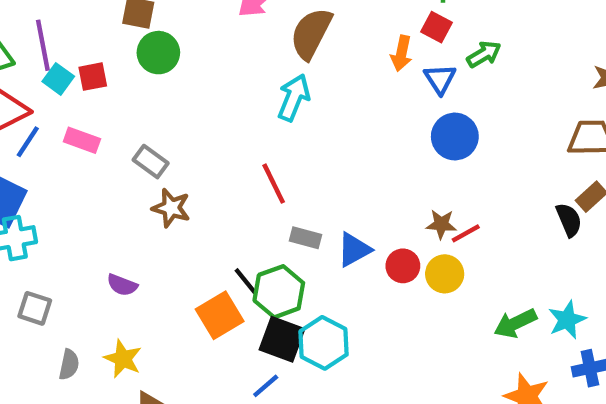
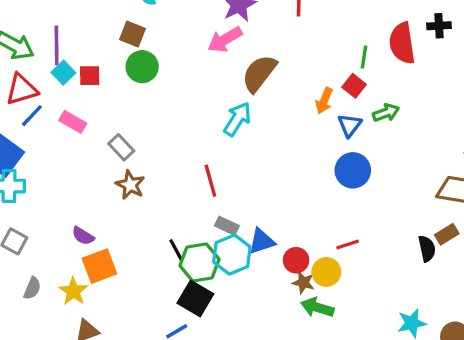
brown star: (441, 224) -> (303, 283), moved
orange square: (220, 315) -> (99, 266), moved
green arrow: (515, 323) -> (317, 307), moved, turned 32
cyan hexagon: (324, 343) -> (232, 255), moved

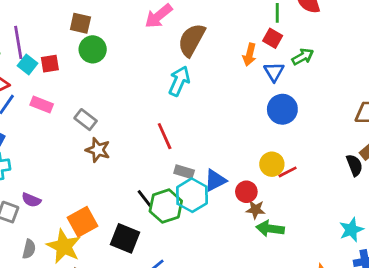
purple semicircle: (83, 236) -> (31, 200), moved
yellow circle: (326, 272) -> (272, 164), moved
yellow star: (73, 291) -> (64, 246), size x1.4
black square: (195, 299) -> (125, 238), moved

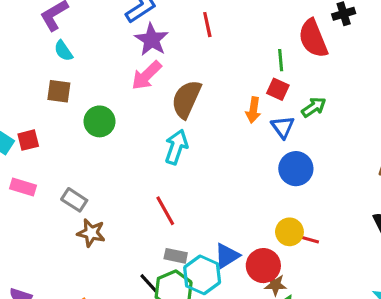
green circle: (93, 49) -> (99, 121), moved
gray rectangle: (184, 172) -> (176, 256), moved
red line: (288, 172) -> (308, 239), turned 48
red circle: (246, 192) -> (263, 266), size x1.4

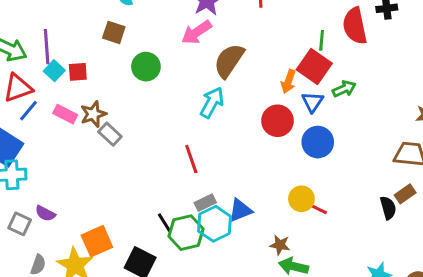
red square: (278, 89) -> (314, 67), size x1.6
brown star: (91, 233) -> (93, 114), moved, turned 30
gray rectangle: (176, 256) -> (205, 203), moved, turned -48
red circle: (263, 266) -> (278, 121), moved

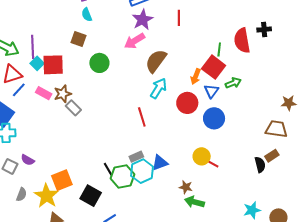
red square: (78, 72) -> (53, 65), size x1.6
cyan arrow: (212, 103) -> (158, 88), moved
red line: (191, 159) -> (142, 117), moved

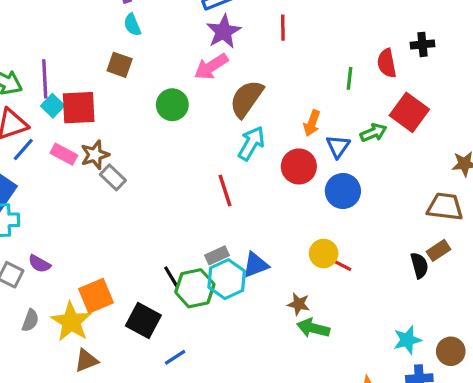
red semicircle: (242, 41) -> (387, 63), size x0.7
green circle: (99, 63) -> (172, 105), moved
red square: (214, 67) -> (409, 112), moved

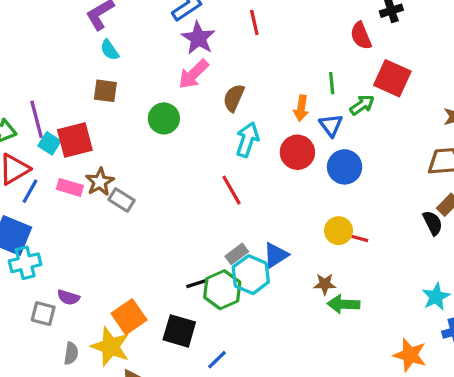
green line: (350, 78) -> (332, 83), moved
brown semicircle: (246, 99) -> (234, 98), size x0.7
black line: (171, 277) -> (197, 283), turned -65

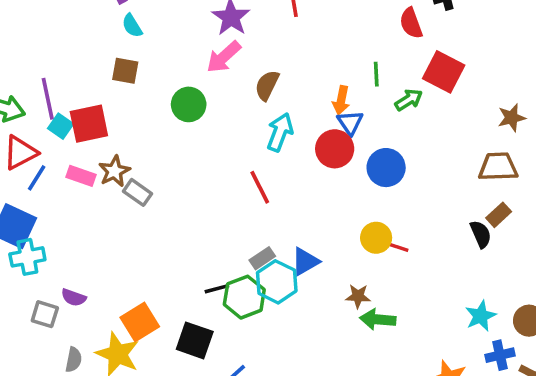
blue triangle: (331, 125) -> (350, 123), moved

